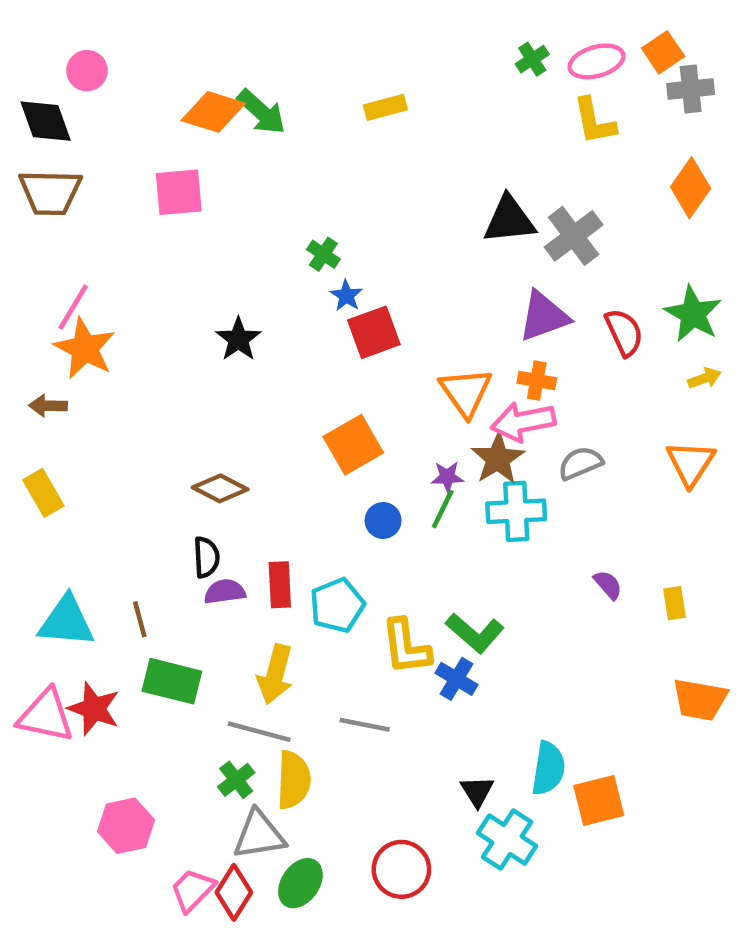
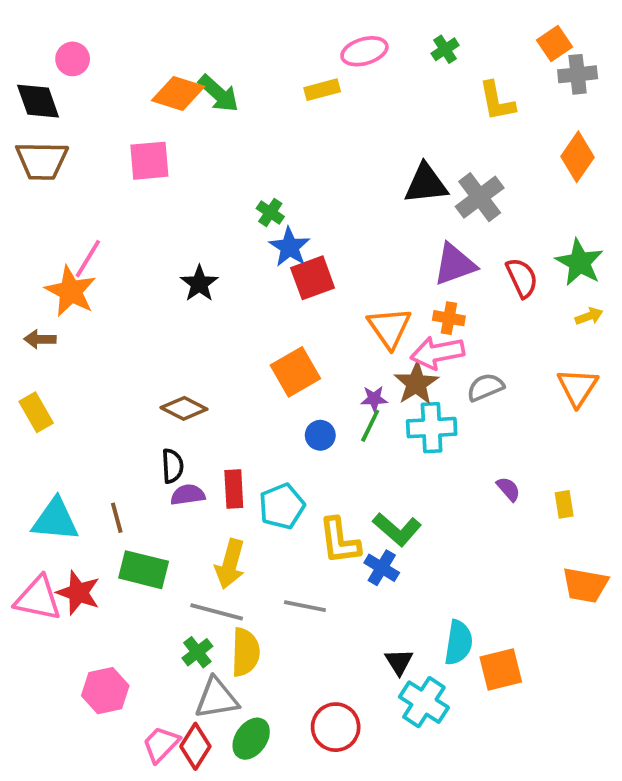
pink ellipse: (597, 61) -> (364, 51), moved
blue star: (346, 296) -> (290, 247), size x1.5
pink line: (73, 307) -> (88, 259), moved

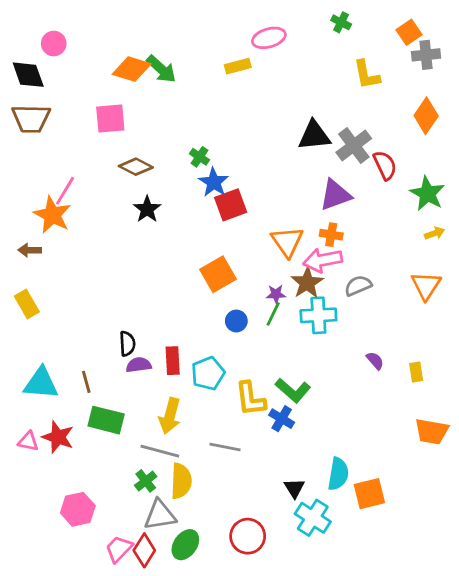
green cross: (445, 49) -> (341, 22), moved, turned -30
red semicircle: (522, 278) -> (385, 165), moved
brown diamond: (184, 408) -> (136, 167), moved
pink triangle: (38, 598) -> (28, 441), size x0.6

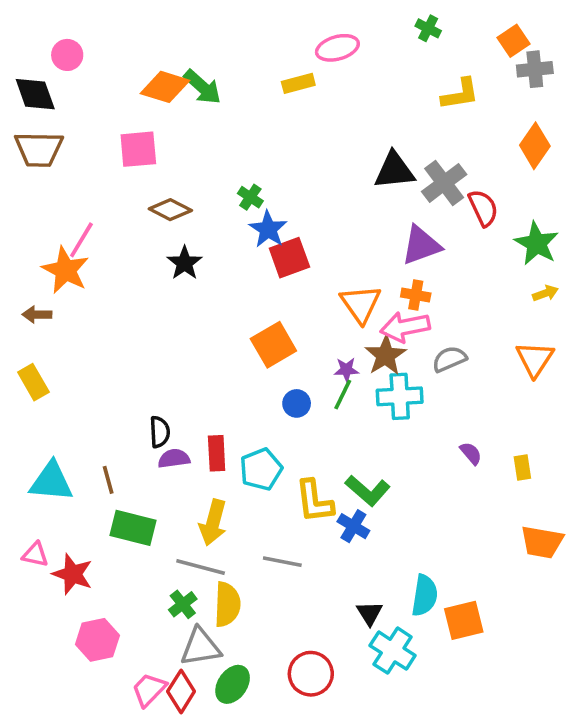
yellow L-shape: (367, 75) -> (460, 94), turned -88
red star: (58, 437) -> (73, 574), moved

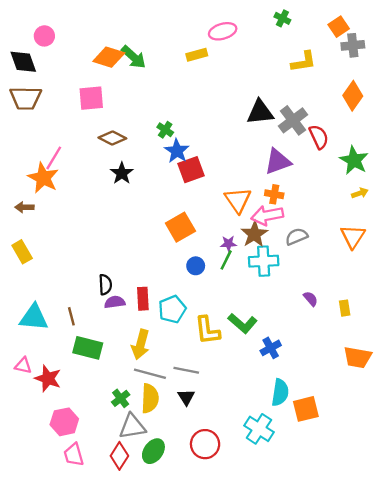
blue cross: (353, 526) -> (271, 348), moved, turned 30
gray line: (201, 567) -> (150, 374), moved
black triangle: (369, 613) -> (186, 397), moved
pink trapezoid: (149, 690) -> (74, 455), moved, turned -60

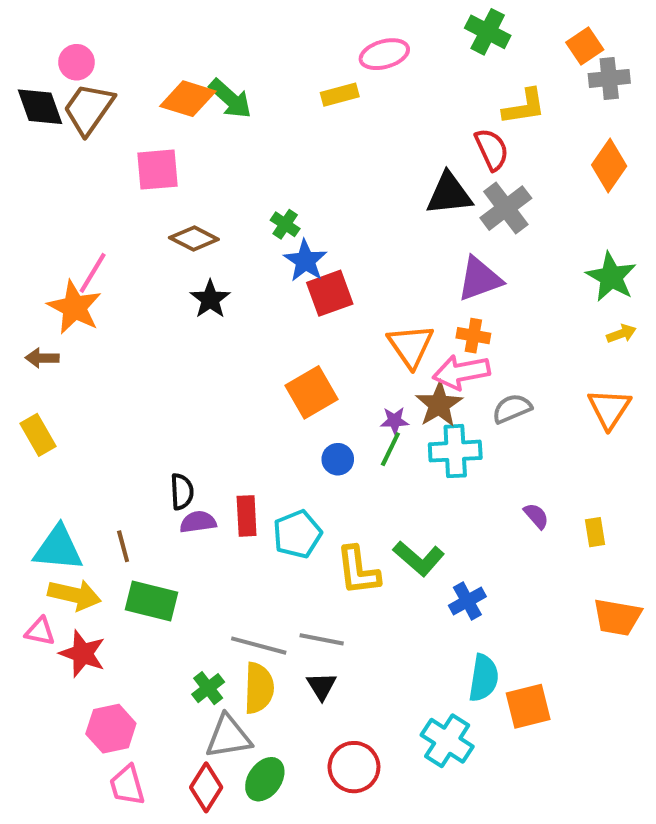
green cross: (282, 18) -> (488, 32), size x1.5
brown trapezoid: (26, 98) -> (89, 109), moved, turned 124
red semicircle: (319, 137) -> (492, 149), moved
yellow arrow: (141, 344) -> (74, 595), moved, turned -92

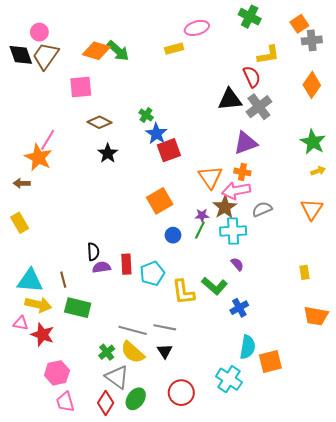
purple semicircle: (536, 516) -> (237, 264), moved
yellow semicircle: (259, 688) -> (133, 352), turned 130
gray triangle: (228, 737) -> (117, 377), turned 45

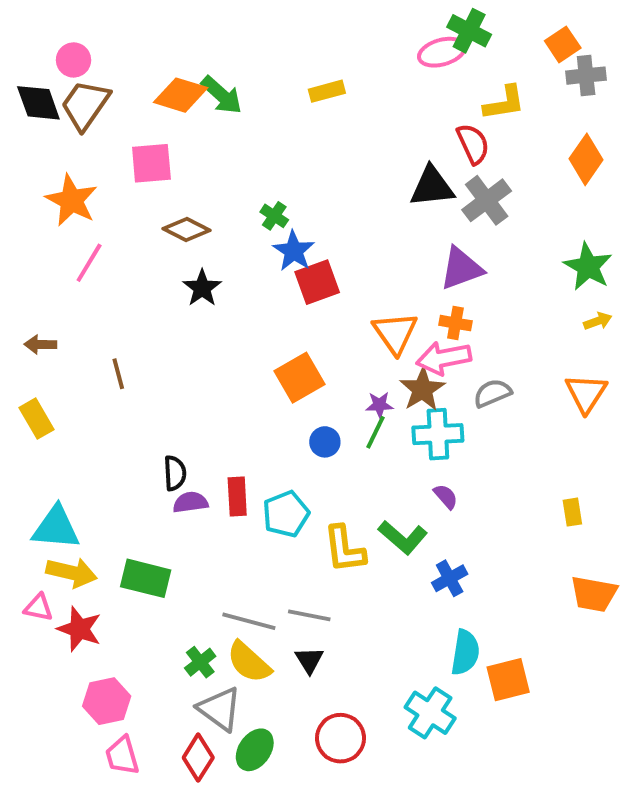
pink ellipse: (197, 28) -> (442, 52), moved
orange star: (38, 157) -> (72, 200), moved
brown line: (63, 280) -> (118, 374), moved

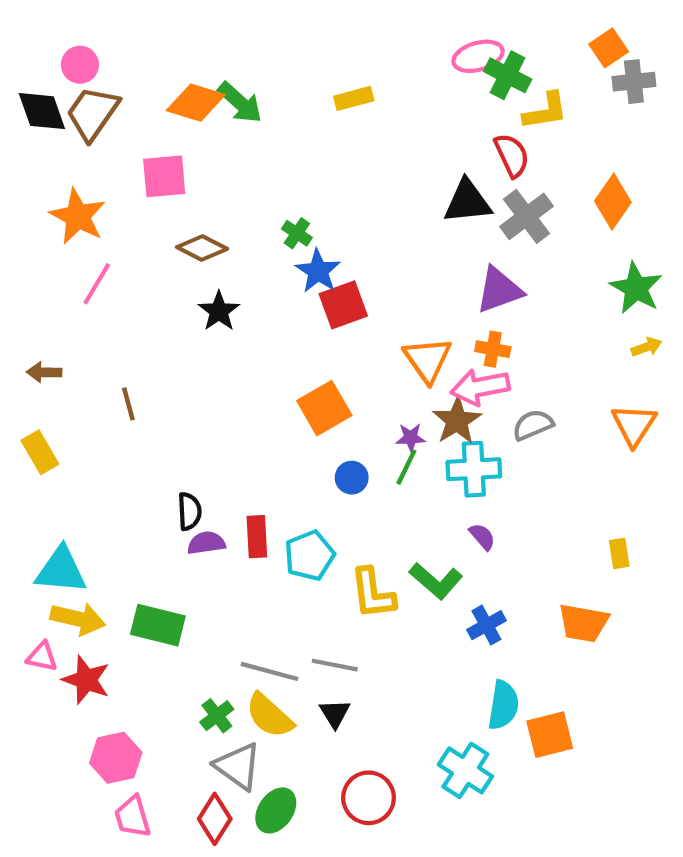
green cross: (469, 31) -> (508, 75), moved
orange diamond: (586, 159) -> (613, 202), moved
orange trapezoid: (594, 594) -> (583, 623), moved

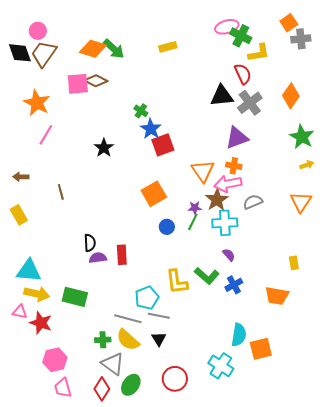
brown diamond: (202, 248) -> (96, 81), moved
cyan pentagon: (310, 556) -> (147, 298), moved
blue cross: (486, 625) -> (234, 285), moved
green cross: (217, 716) -> (103, 340), turned 35

